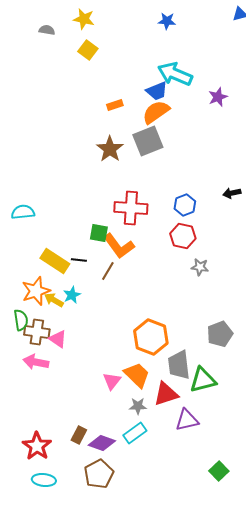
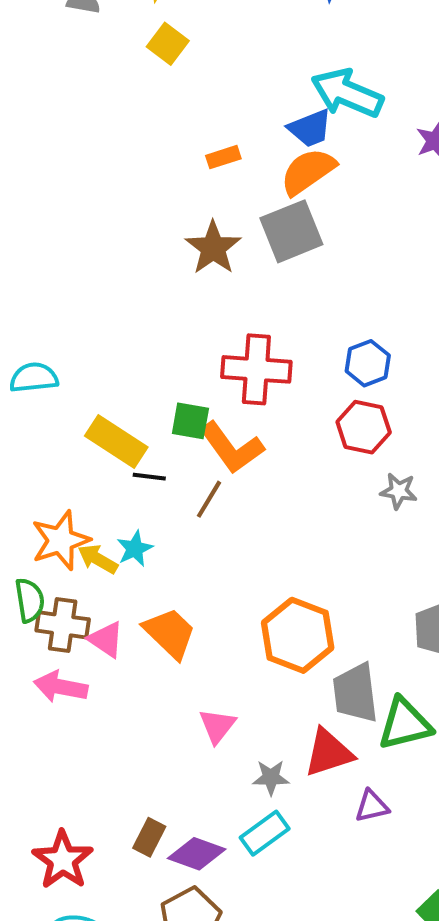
yellow rectangle: (55, 261) -> (116, 442), moved
orange trapezoid: (137, 375) -> (170, 633), moved
purple triangle: (187, 420) -> (372, 806), size x0.7

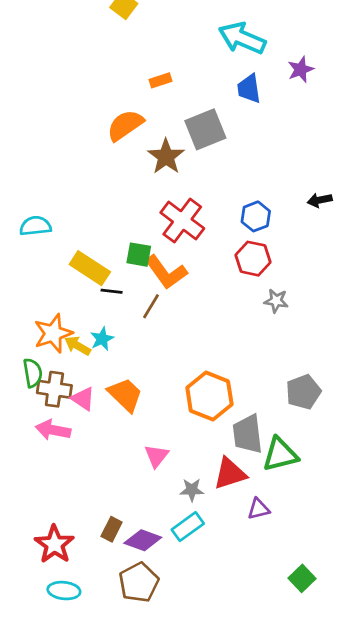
blue trapezoid: (310, 128) -> (249, 89), moved, turned 104
orange semicircle: (308, 172) -> (125, 125), moved
brown star: (213, 248) -> (166, 157), moved
red cross: (256, 369) -> (182, 221), turned 33

